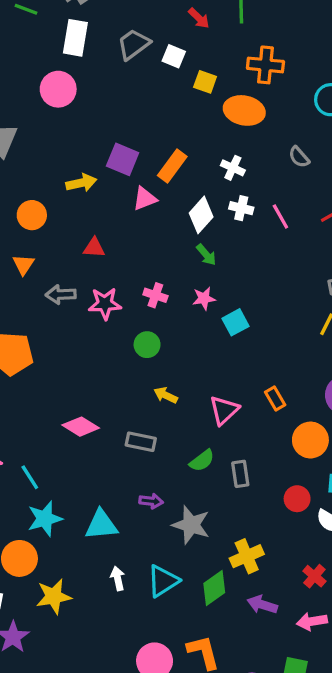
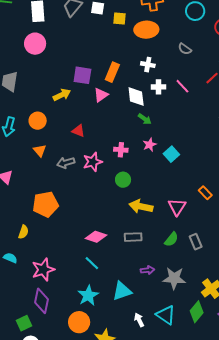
white diamond: (201, 215) -> (136, 97), turned -35
red triangle: (94, 248) -> (78, 131), turned 32
yellow arrow: (166, 395) -> (141, 206), size x1.6
cyan line: (30, 477) -> (92, 263), moved
cyan triangle: (163, 581) -> (166, 315), turned -40

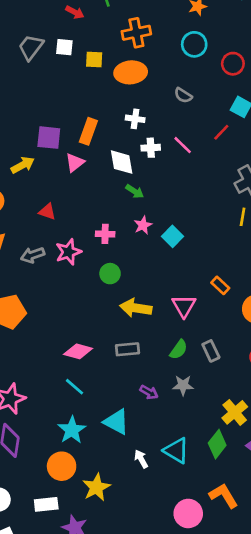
purple arrow: (148, 270) -> (149, 392), turned 40
gray star: (174, 278) -> (183, 385), moved, size x0.7
cyan triangle: (122, 291) -> (116, 422), turned 50

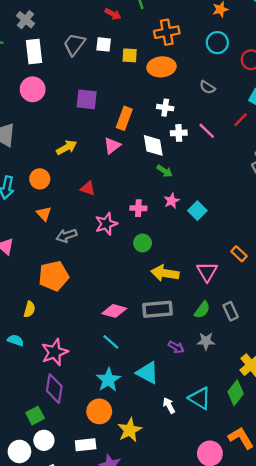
purple square: (49, 138) -> (87, 99), moved
gray arrow: (33, 255) -> (66, 236), moved
gray rectangle: (128, 349) -> (158, 309), size x1.4

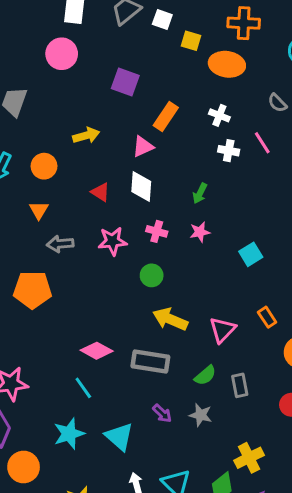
pink line: (207, 131) -> (262, 143), moved
white diamond: (153, 145) -> (141, 186), moved
green arrow: (165, 171) -> (200, 193), turned 70
cyan square: (197, 211) -> (251, 254), moved
orange circle: (99, 411) -> (24, 467), moved

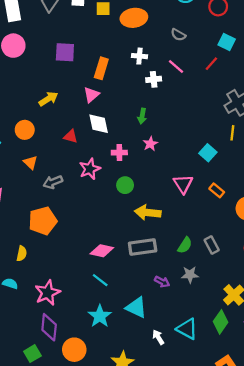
cyan square: (251, 254) -> (208, 153), moved
pink triangle: (222, 330) -> (183, 184), moved

